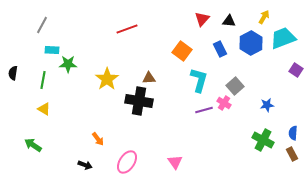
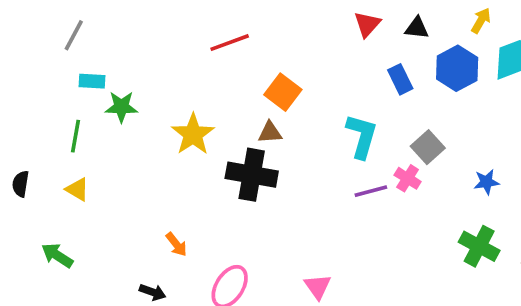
orange square: (182, 51) -> (283, 92), moved
black semicircle: (13, 73) -> (21, 184), moved

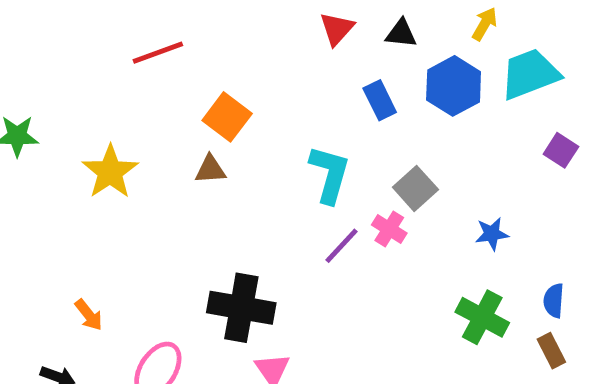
black cross: (252, 175) -> (241, 308), moved
purple line: (371, 191) -> (342, 246), turned -32

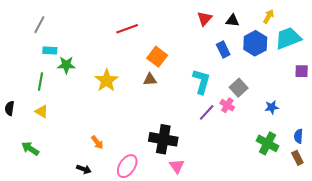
purple square: (561, 150) -> (302, 71), turned -32

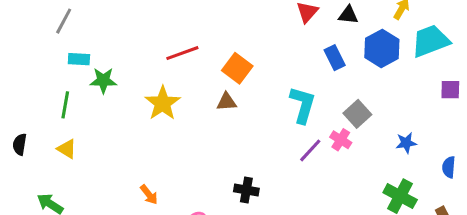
red line: (127, 29) -> (182, 53), moved
blue semicircle: (299, 136) -> (449, 167), moved
black cross: (163, 139) -> (246, 190), size x0.6

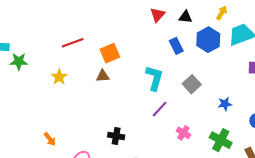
orange square: (237, 68) -> (110, 53), turned 30
yellow star: (163, 103) -> (59, 77), size x0.7
pink cross: (341, 140) -> (183, 133), moved

